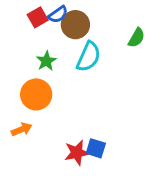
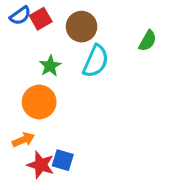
blue semicircle: (58, 14) -> (20, 16), moved
blue square: (96, 148) -> (63, 160), moved
red star: (77, 153) -> (41, 165), moved, turned 30

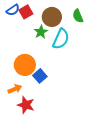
green semicircle: (148, 41) -> (78, 16), moved, turned 128
green star: (50, 66) -> (41, 32), moved
blue square: (63, 160) -> (40, 76), moved, turned 32

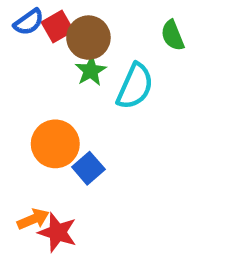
brown circle: (52, 17) -> (88, 38), moved
orange arrow: (15, 89) -> (33, 219), moved

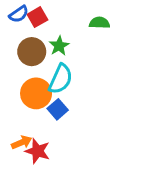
green semicircle: (173, 35) -> (99, 23), moved, turned 114
brown circle: (88, 38) -> (32, 52), moved
cyan semicircle: (135, 86) -> (61, 79), moved

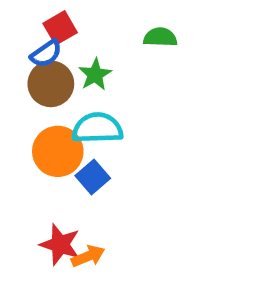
blue semicircle: (19, 14) -> (46, 54), moved
cyan semicircle: (61, 79) -> (97, 128), turned -116
orange arrow: (22, 142) -> (88, 256), moved

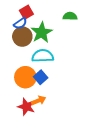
green star: (95, 75) -> (42, 32), size x1.5
orange circle: (58, 151) -> (25, 77), moved
orange arrow: (88, 256) -> (39, 101), moved

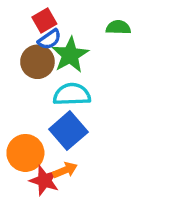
blue semicircle: (20, 23) -> (50, 39), moved
orange circle: (25, 77) -> (25, 153), moved
blue square: (41, 77) -> (68, 131), size x1.5

